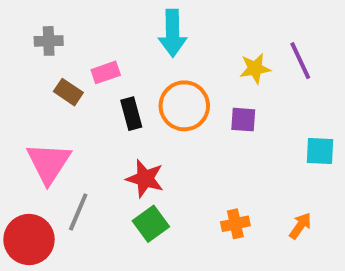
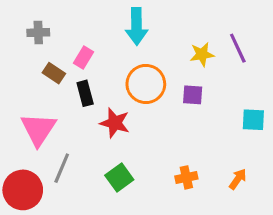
pink rectangle: (106, 72) -> (84, 57), turned -40
black rectangle: (131, 114) -> (85, 93), moved
red star: (145, 179) -> (115, 123), moved

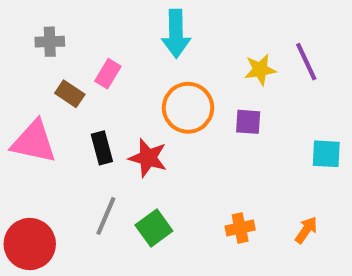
black rectangle: (85, 93) -> (102, 148), moved
pink triangle: (38, 129) -> (34, 142), moved, turned -51
gray line: (62, 168) -> (106, 216), moved

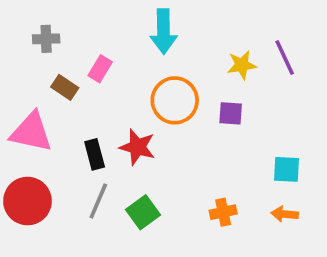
black rectangle: (102, 148) -> (95, 154), moved
cyan square: (326, 154) -> (286, 169), moved
orange arrow: (306, 230) -> (285, 214), turned -120
red circle: (30, 244) -> (27, 201), moved

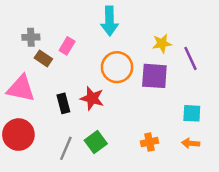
gray cross: (46, 39) -> (31, 37), moved
purple line: (285, 58) -> (191, 58), moved
purple square: (231, 113) -> (154, 76), size x1.6
gray line: (98, 201) -> (66, 148), moved

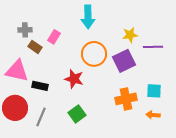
purple line: (191, 58) -> (153, 47), turned -66
purple square: (154, 76) -> (124, 61), turned -30
black rectangle: (63, 103) -> (40, 86), moved, turned -63
orange cross: (149, 142) -> (126, 99), moved, size x1.5
gray line: (66, 148) -> (41, 117), moved

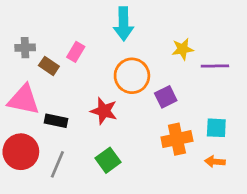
gray cross: (25, 30) -> (25, 48), moved
purple square: (124, 61) -> (166, 97), moved, size x0.7

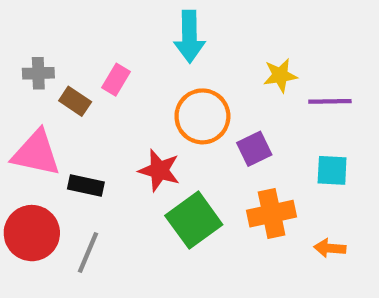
cyan square: (216, 128) -> (332, 170), moved
green square: (108, 160) -> (194, 220), moved, size x1.4

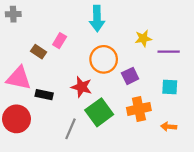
gray cross: (38, 73) -> (13, 14), moved
gray line: (88, 252) -> (71, 129), moved

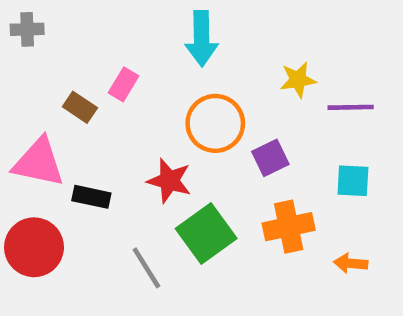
gray line: (71, 129) -> (146, 268), turned -55

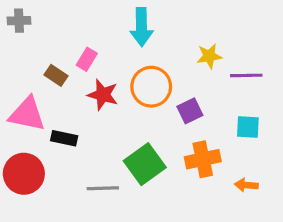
red star: (169, 181) -> (103, 95), moved
gray line: (146, 268) -> (103, 188), turned -60

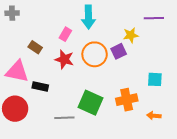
pink rectangle: (87, 59) -> (65, 34), moved
purple line: (246, 75) -> (154, 18), moved
purple square: (190, 111) -> (119, 51), moved
green square: (145, 164) -> (91, 103), turned -30

